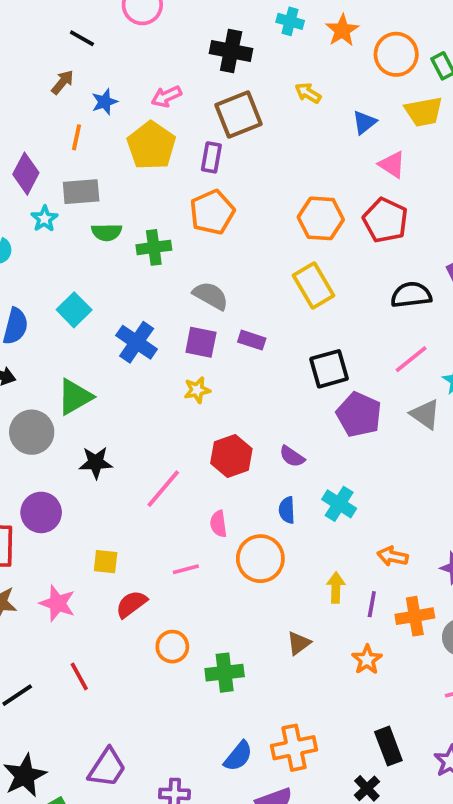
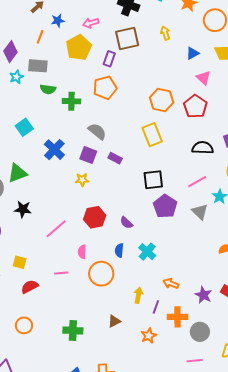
yellow arrow: (308, 93) -> (165, 33), turned 32
orange circle: (172, 647) -> (24, 325), moved

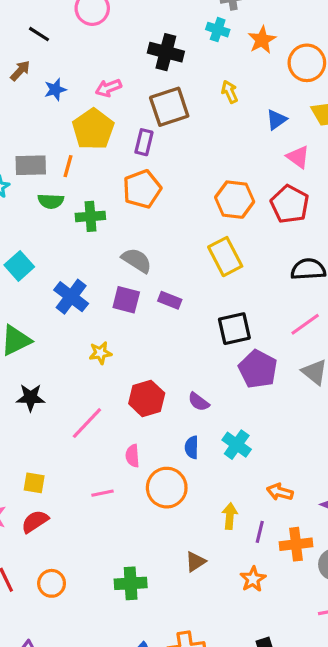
orange line: (40, 37) -> (68, 166), moved
yellow star: (82, 180) -> (100, 353), moved
red semicircle: (30, 287) -> (35, 521), moved

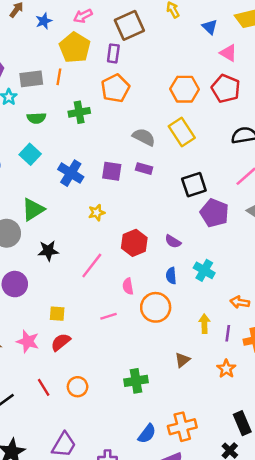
blue triangle: (276, 120) -> (210, 27), turned -35
green semicircle: (51, 201) -> (36, 118), moved
gray semicircle: (137, 260) -> (144, 137), moved

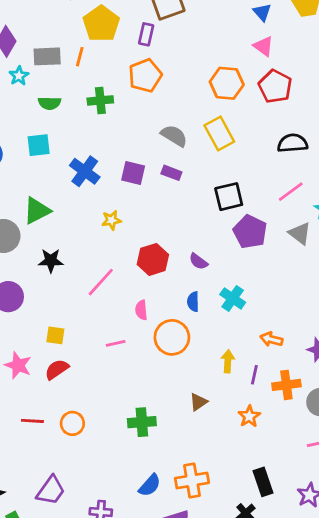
pink triangle: (228, 53) -> (263, 46), moved
cyan square: (30, 154) -> (39, 145), turned 36
red line: (44, 387) -> (32, 421), turned -60

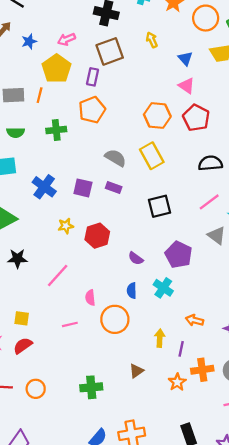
purple pentagon: (250, 232) -> (179, 255), moved
red hexagon: (153, 259) -> (97, 236), moved
orange cross: (286, 385) -> (202, 370), moved

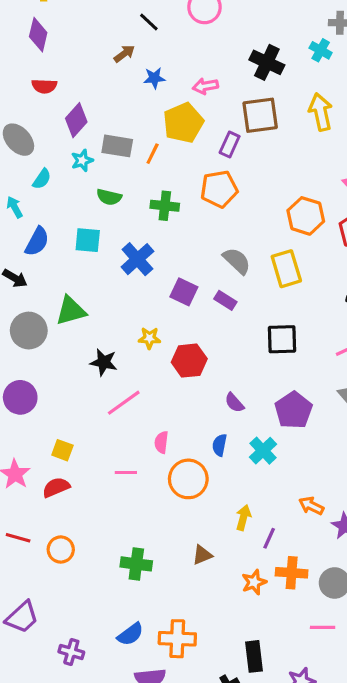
yellow arrow: (152, 40) -> (321, 112), size x1.6
blue cross: (44, 187) -> (137, 259), moved
black star: (17, 259) -> (104, 362), moved
orange arrow: (195, 320) -> (311, 506), moved

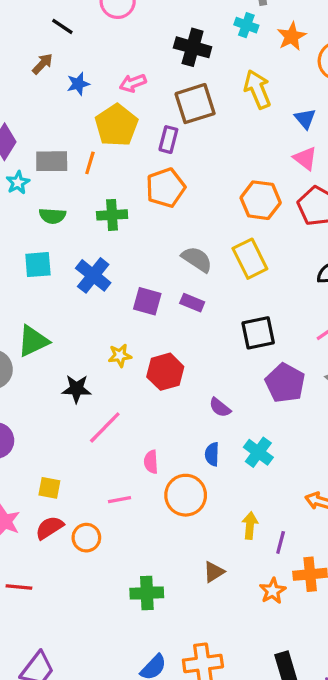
purple pentagon: (293, 410) -> (285, 383), moved
orange circle: (61, 550) -> (86, 538), moved

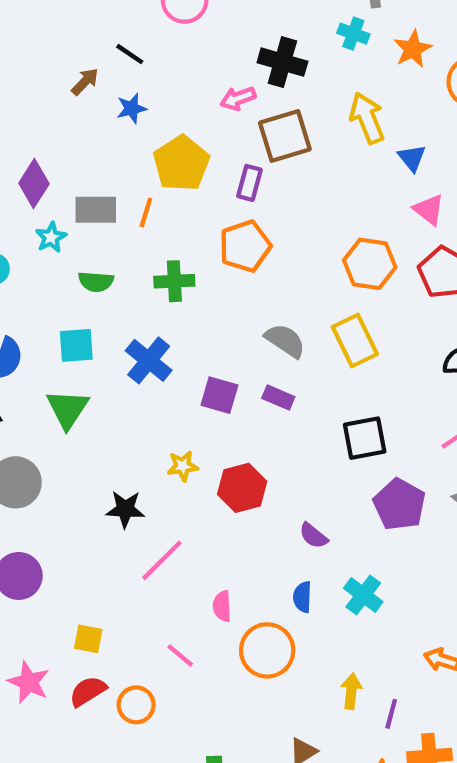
black line: (62, 26) -> (130, 54), moved
pink arrow: (133, 83) -> (238, 98), moved
blue triangle: (305, 119) -> (412, 158), moved
green triangle: (33, 341) -> (68, 409), moved, turned -32
pink line: (120, 500) -> (180, 655), turned 50

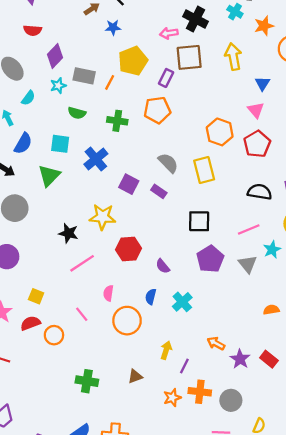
blue triangle: (412, 158) -> (262, 83), moved
yellow star: (183, 466) -> (102, 217), size x1.6
red hexagon: (242, 488) -> (128, 249), moved

